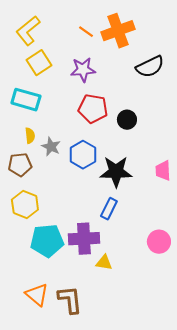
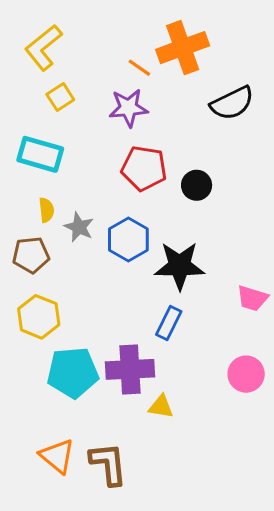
orange line: (86, 32) -> (139, 68), moved
yellow square: (39, 63) -> (60, 97), size x0.7
pink trapezoid: (163, 171) -> (252, 298), moved, turned -70

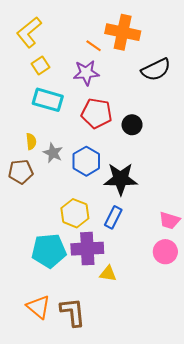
orange cross: (183, 48) -> (123, 32), turned 32
cyan rectangle: (40, 154) -> (48, 100), moved
pink trapezoid: (252, 298) -> (169, 220), moved
yellow hexagon: (39, 317) -> (75, 213), moved

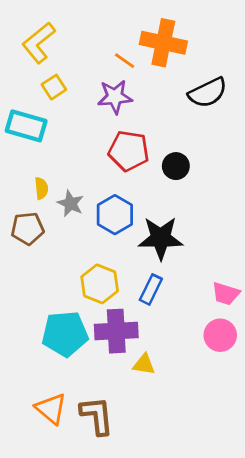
cyan rectangle: (48, 100) -> (26, 126), moved

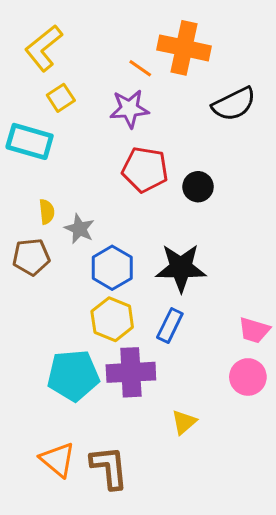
blue hexagon: (115, 215) -> (112, 268), moved
yellow triangle: (144, 364) -> (184, 422), moved, turned -50

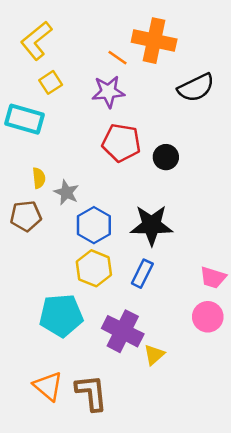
purple cross: (131, 372) -> (123, 331), moved, turned 30

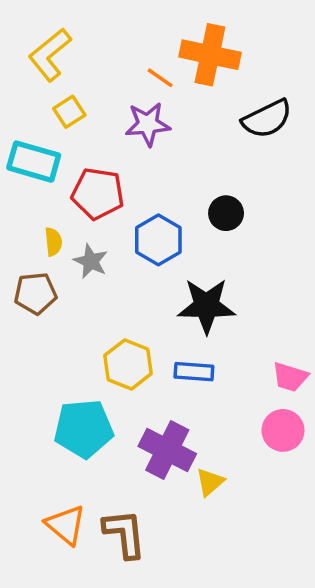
red pentagon: (121, 143) -> (98, 194), moved
blue hexagon: (94, 225) -> (158, 240), moved
blue rectangle: (142, 274) -> (194, 372), turned 68

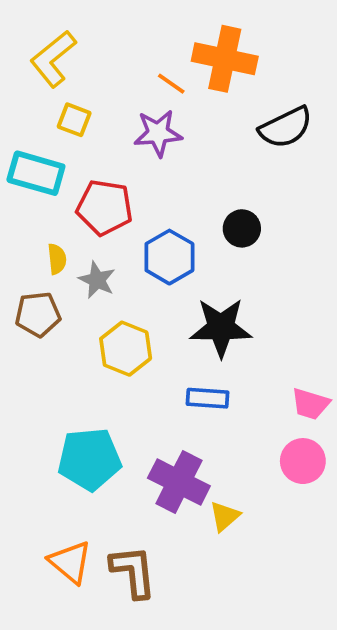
yellow square: (69, 112) -> (74, 120), turned -36
yellow hexagon: (128, 365) -> (126, 349), moved

